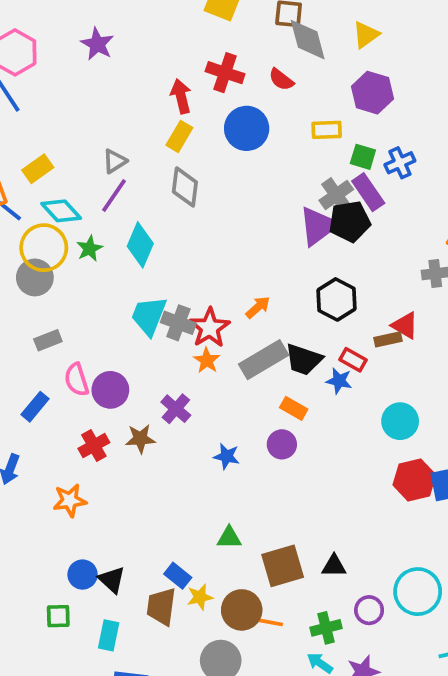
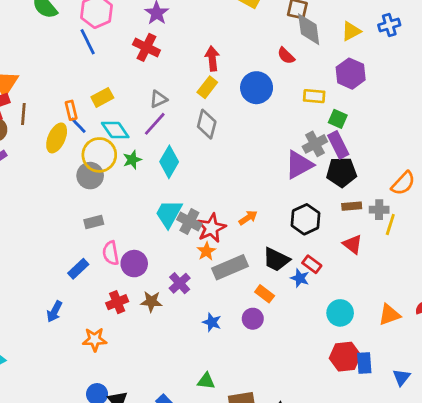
red cross: (225, 73) -> (146, 47), moved
blue cross: (400, 163) -> (389, 25), moved
black pentagon: (350, 221) -> (342, 172), moved
brown rectangle: (388, 339) -> (352, 206), moved
gray rectangle: (264, 360) -> (230, 267), moved

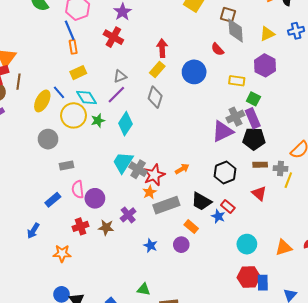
orange rectangle: (71, 110) -> (73, 47), moved
gray circle: (90, 176) -> (48, 139), moved

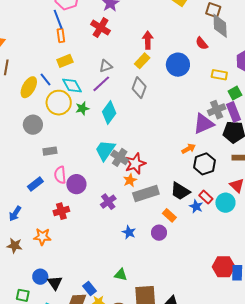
green square: (253, 99) -> (235, 93), turned 32
orange arrow: (182, 169) -> (189, 149), moved
brown star: (106, 227) -> (15, 246), moved
cyan circle: (247, 244) -> (225, 203), moved

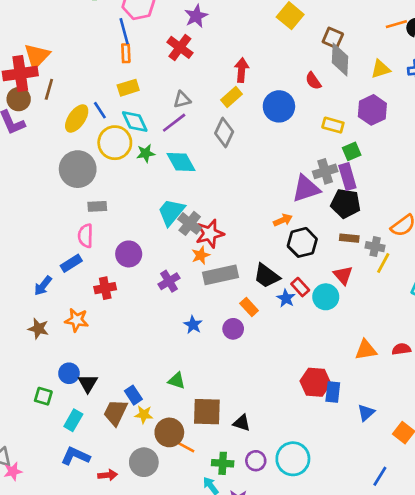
cyan diamond: (109, 112) -> (181, 162), turned -70
gray circle: (33, 125) -> (78, 169), size x1.4
pink semicircle: (60, 175) -> (85, 236), moved
blue rectangle: (35, 184) -> (71, 263), moved

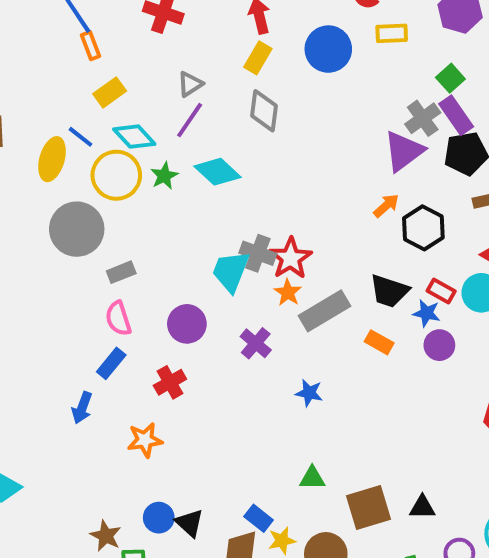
yellow rectangle: (333, 125) -> (392, 33), moved
cyan trapezoid: (171, 212) -> (231, 271), moved
brown star: (38, 329) -> (106, 536), moved, turned 30
purple circle: (233, 329) -> (439, 345), moved

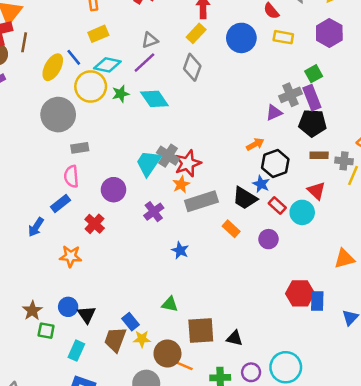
cyan diamond: (134, 137) -> (107, 65), turned -48
purple triangle: (404, 151) -> (274, 113), size x0.6
blue star: (427, 313) -> (261, 184), moved
red cross: (170, 382) -> (95, 224), turned -30

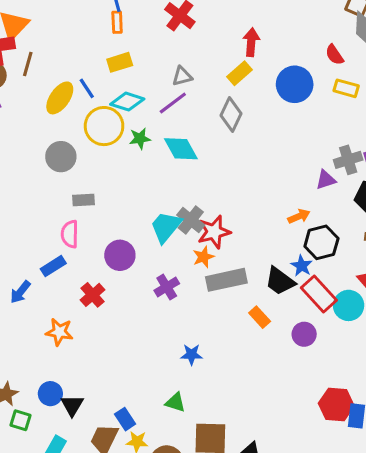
gray circle: (58, 115) -> (61, 157), size x0.7
red rectangle: (277, 205) -> (319, 294), size x1.6
blue star: (180, 250) -> (192, 355), moved, turned -30

